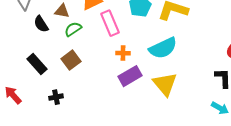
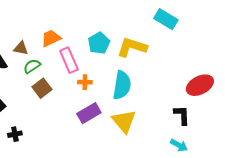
cyan semicircle: (163, 48) -> (122, 85), turned -56
orange cross: (123, 53) -> (85, 82), moved
brown square: (71, 60) -> (42, 88), moved

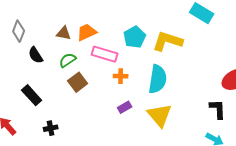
brown triangle: (21, 48) -> (64, 33), moved
pink rectangle: (69, 60) -> (105, 54), turned -50
purple rectangle: (89, 113) -> (125, 107), size x0.6

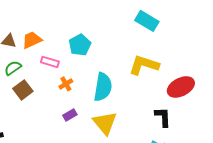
yellow L-shape: (168, 41) -> (144, 65), moved
pink rectangle: (105, 54) -> (50, 62), size x0.7
orange cross: (121, 76) -> (66, 84), turned -32

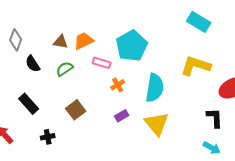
cyan pentagon: (80, 45) -> (132, 46), size x1.4
brown square: (23, 90) -> (76, 110), moved

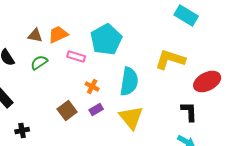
cyan rectangle: (199, 22) -> (186, 16), moved
orange cross: (118, 85) -> (92, 86), moved, turned -32
brown square: (76, 110) -> (67, 110), moved

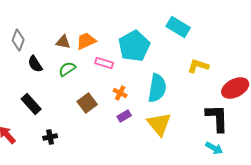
cyan rectangle: (186, 16) -> (178, 27), moved
yellow L-shape: (170, 60) -> (198, 66), size x0.7
brown square: (67, 110) -> (87, 103), moved
black L-shape: (189, 112) -> (217, 118), size x1.4

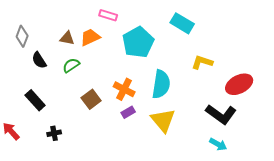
pink rectangle: (104, 63) -> (108, 15), moved
orange cross: (120, 93) -> (124, 89), size x1.5
black L-shape: (217, 118) -> (221, 114), turned 128

